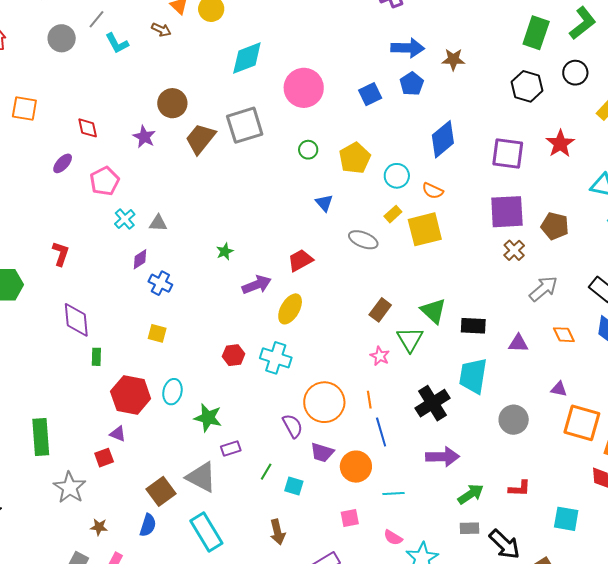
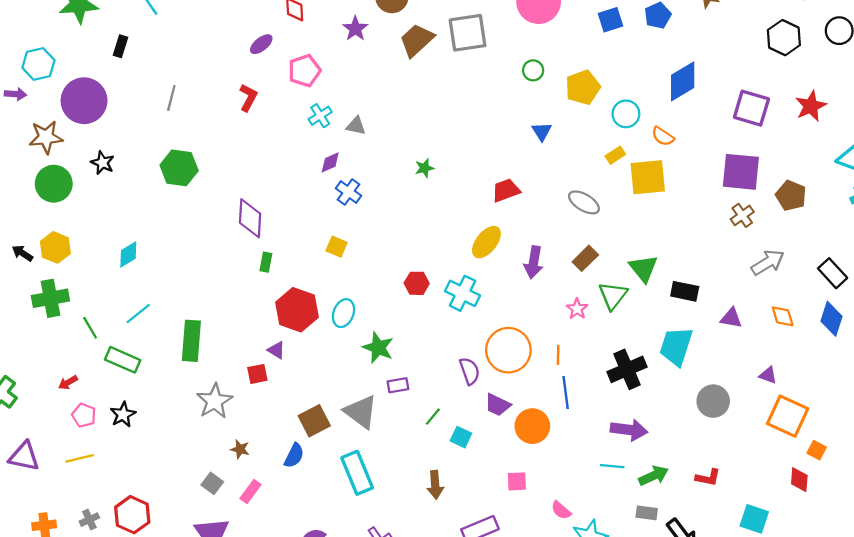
gray ellipse: (363, 240) -> (584, 202), moved
red L-shape: (61, 254) -> (248, 98), moved
purple arrow: (257, 285) -> (534, 262), moved, turned 112
cyan line: (394, 493) -> (612, 466), moved

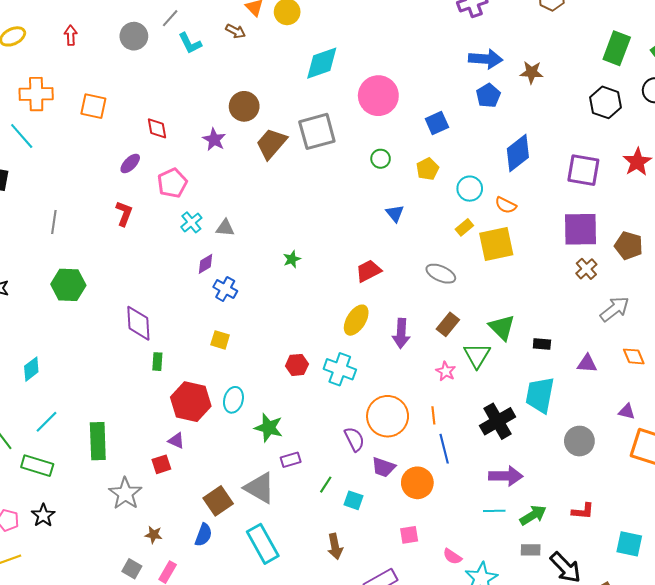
blue square: (610, 20) -> (437, 123), moved
yellow pentagon: (583, 87) -> (428, 169), size x0.7
black rectangle: (685, 291) -> (542, 344), size x0.7

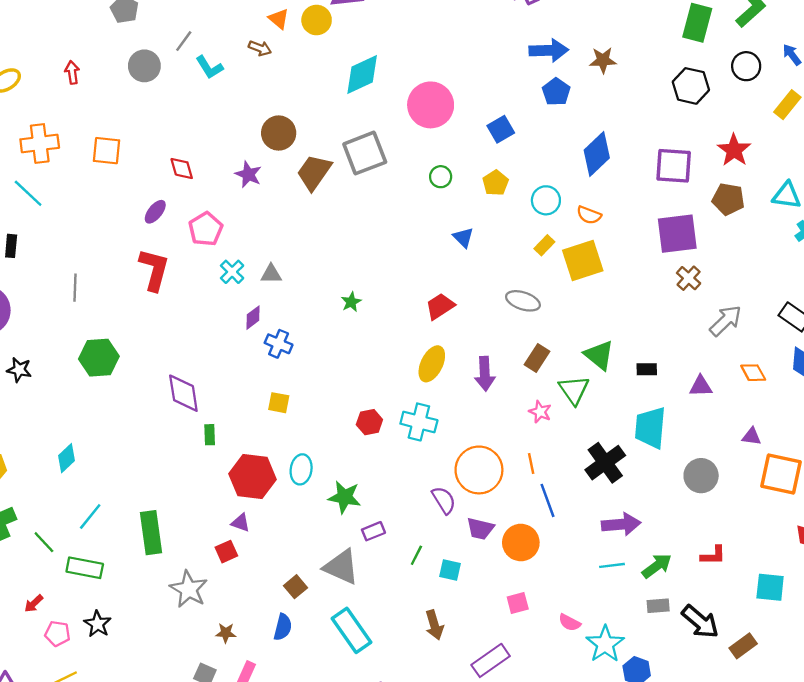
red L-shape: (124, 214) -> (154, 270), size x1.5
brown pentagon: (629, 246) -> (728, 199), moved
brown square: (218, 501) -> (295, 587), size x0.7

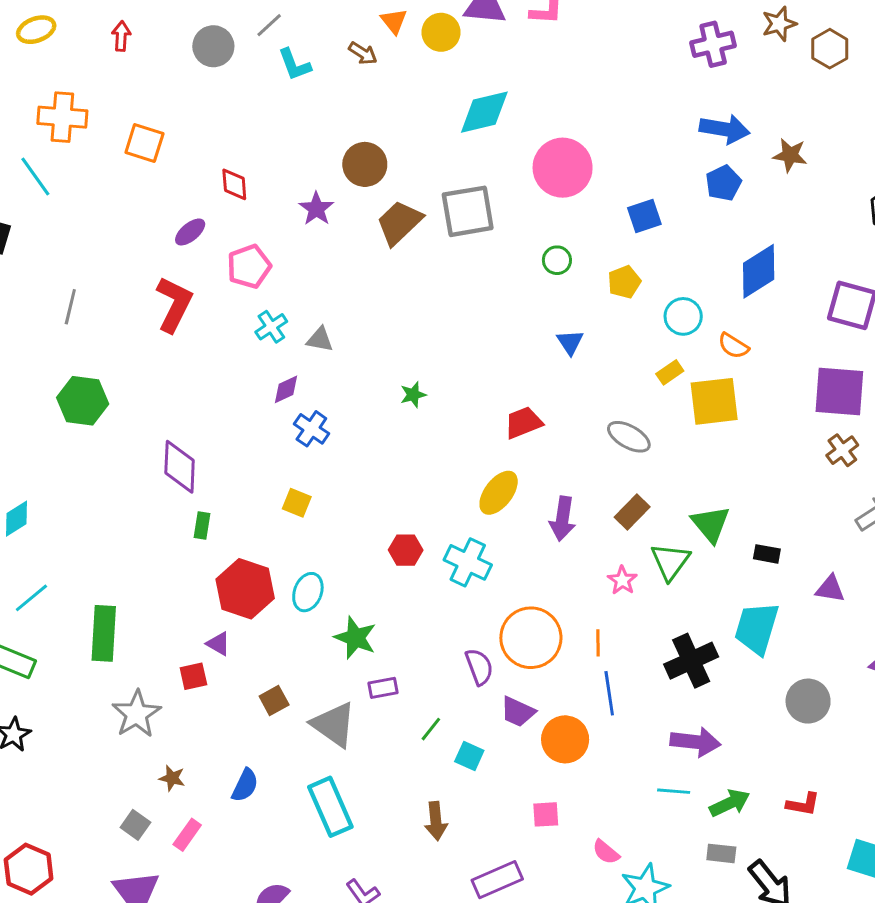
brown square: (295, 587) -> (274, 700), moved

